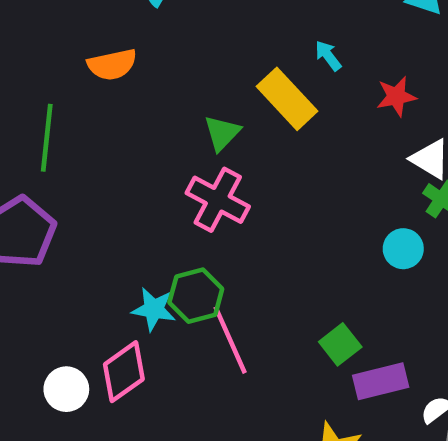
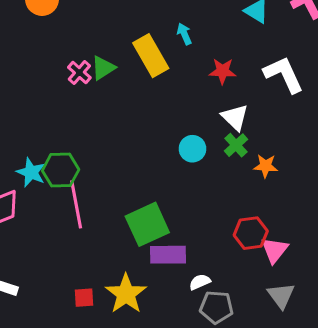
pink cross: (218, 200) -> (79, 73), moved, size x0.6
cyan circle: (403, 249) -> (192, 149), moved
green square: (340, 344) -> (147, 224), size x1.6

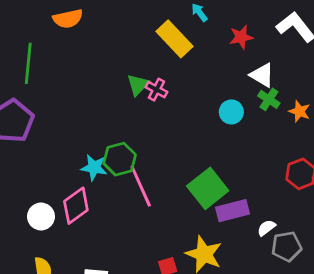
green triangle: (103, 68) -> (138, 85), moved
pink cross: (79, 73) -> (156, 90), moved
orange star: (266, 166) -> (299, 111), turned 30

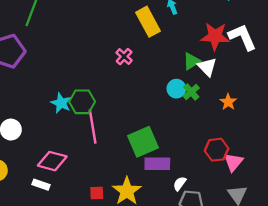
red star: (241, 37) -> (215, 36), moved, size x1.5
green triangle: (138, 85) -> (191, 61), moved
green cross: (269, 99) -> (191, 92), moved
pink diamond: (76, 206) -> (52, 161), moved, turned 36
white semicircle: (266, 228) -> (180, 184), turned -32

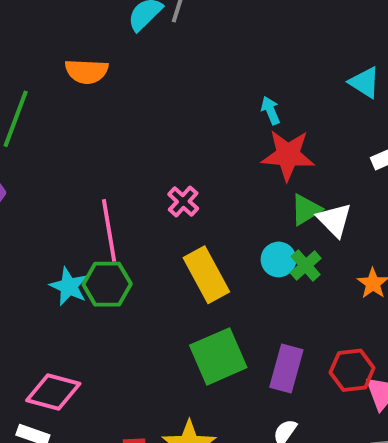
yellow rectangle: (148, 22) -> (206, 275), moved
red star: (215, 36) -> (288, 155), moved
pink line: (93, 126) -> (109, 230), moved
purple rectangle: (157, 164) -> (286, 369), moved, turned -75

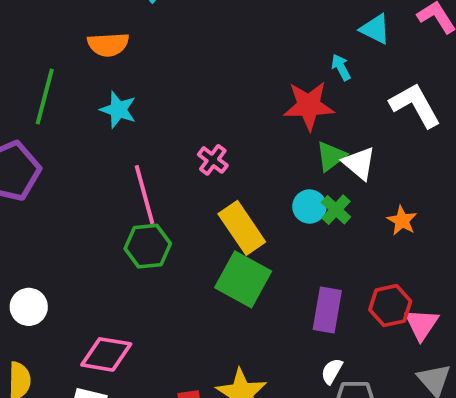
cyan arrow: (271, 111) -> (341, 67), moved
cyan star: (69, 286) -> (118, 110), moved
green square: (218, 356) -> (243, 279), moved, turned -32

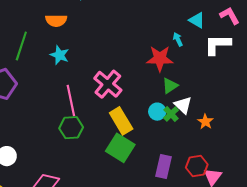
white L-shape: (415, 105) -> (218, 44), moved, turned -64
pink cross: (213, 160) -> (108, 84), size x1.8
white triangle: (359, 163) -> (183, 105), moved

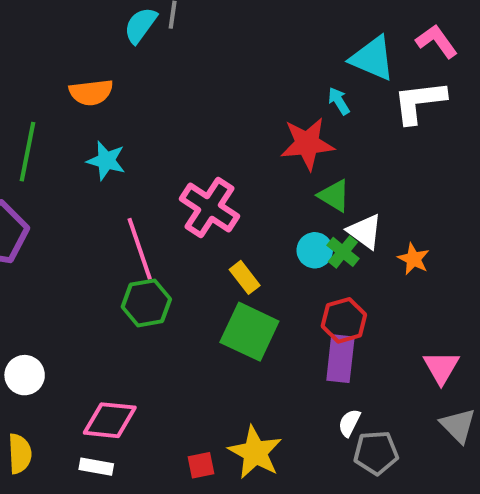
cyan triangle: (197, 20) -> (372, 58), size x1.4
green triangle: (170, 86) -> (334, 196), turned -48
yellow rectangle: (121, 121) -> (245, 277), size x0.6
red hexagon: (197, 166) -> (344, 320), moved

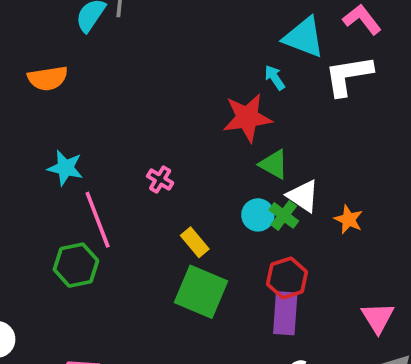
cyan star: (106, 161) -> (65, 168), moved
pink cross: (209, 207) -> (160, 179), size x0.5
green hexagon: (146, 303) -> (76, 265), moved

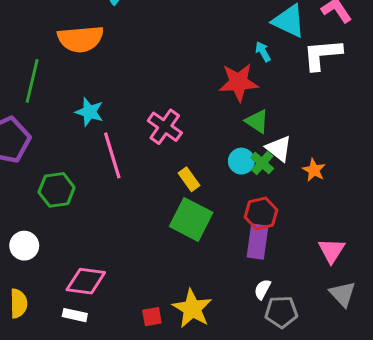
orange semicircle: (48, 78) -> (81, 39), size x1.4
pink cross: (160, 179) -> (165, 127), size x1.6
green hexagon: (76, 265) -> (57, 190), moved

